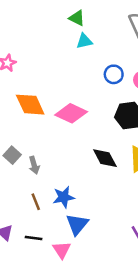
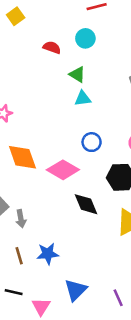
blue circle: (114, 74) -> (92, 142), moved
black diamond: (105, 158) -> (86, 204), moved
blue triangle: (77, 224) -> (76, 290), moved

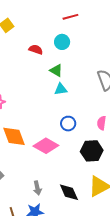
black diamond: (86, 204) -> (69, 192), moved
gray arrow: (21, 219) -> (37, 188), moved

